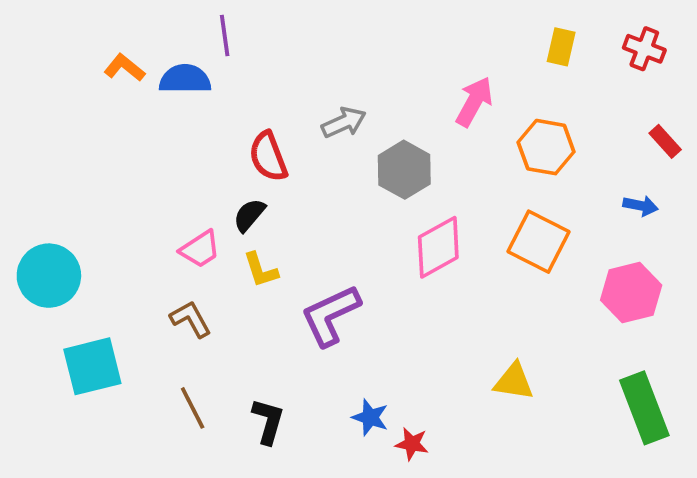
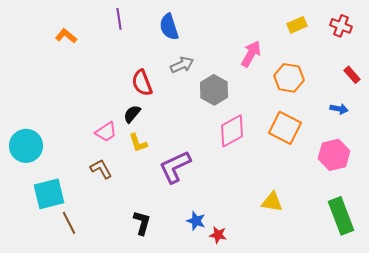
yellow rectangle: (561, 47) -> (297, 25), turned 54
blue semicircle: (185, 79) -> (169, 27), moved, turned -108
brown line: (193, 408) -> (69, 223), moved

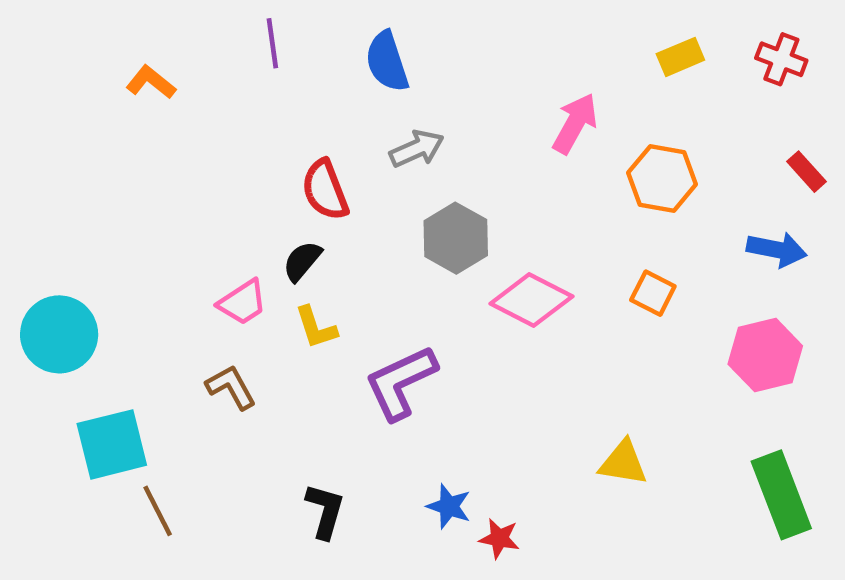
gray hexagon: (214, 90) -> (456, 238), moved
blue arrow: (339, 109) -> (777, 250), size x1.4
orange square: (285, 128) -> (653, 293), size x0.6
pink diamond: (232, 131) -> (531, 300), turned 56

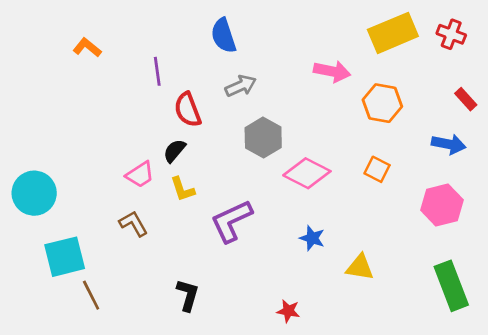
purple line: (272, 43) -> (157, 71), moved
yellow rectangle: (680, 57) -> (393, 33), size x1.8
pink arrow: (575, 123) -> (332, 71), turned 72
blue star: (449, 506) -> (312, 238), moved

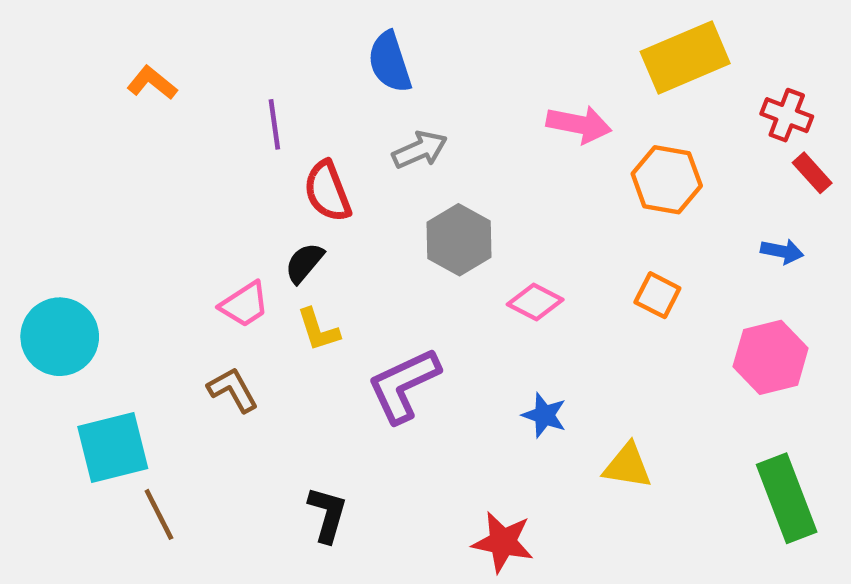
red cross: (451, 34) -> (787, 115), moved
blue arrow: (449, 144) -> (782, 251), size x0.7
pink diamond: (307, 173) -> (535, 302), size x0.7
red star: (288, 311) -> (503, 542), size x1.5

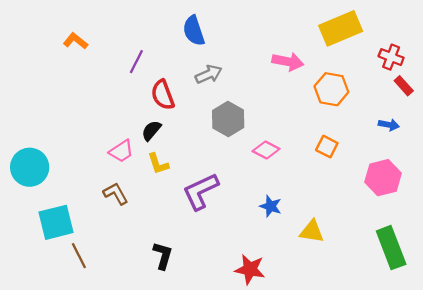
purple line: (274, 124) -> (136, 62), turned 35

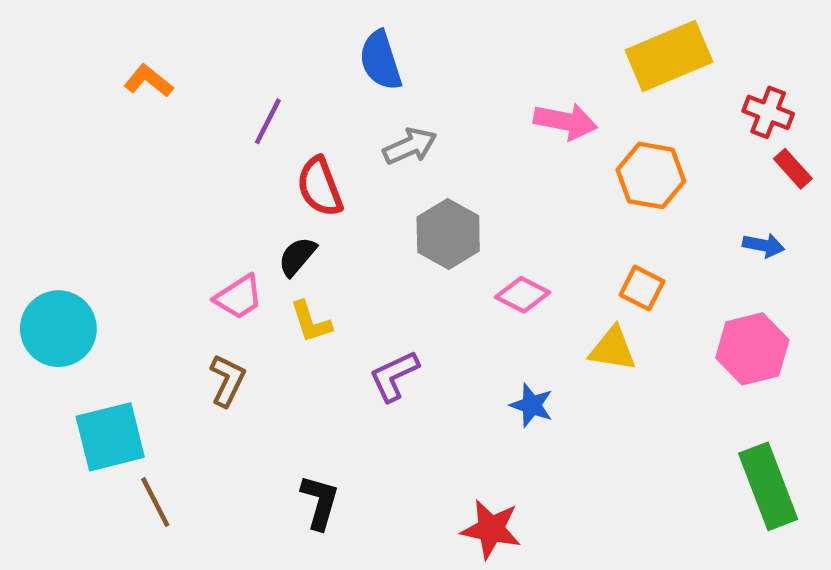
purple L-shape: (201, 191) -> (394, 376), size x0.7
brown L-shape: (116, 194) -> (227, 380), turned 55
yellow triangle: (312, 231) -> (613, 349), moved

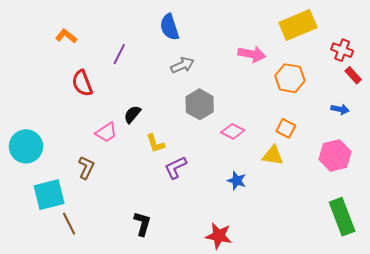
red semicircle: (320, 187) -> (82, 83), moved
yellow L-shape: (311, 322) -> (155, 143), moved
brown L-shape: (227, 380) -> (86, 167), moved

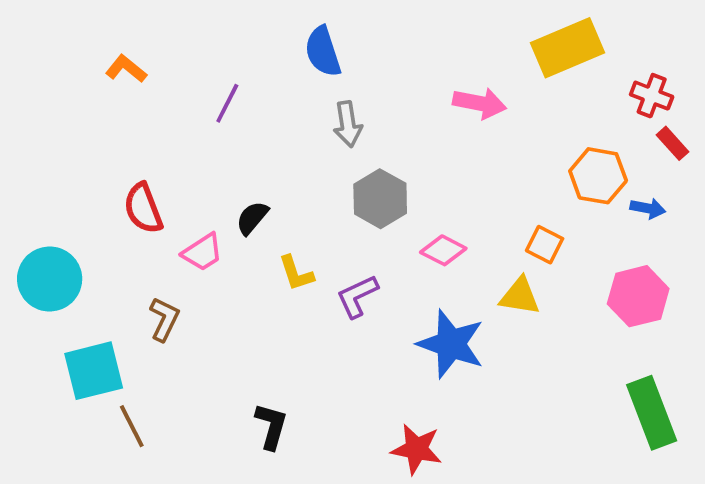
gray arrow: (182, 65) -> (348, 124), turned 105
orange hexagon: (290, 78) -> (598, 176), moved
red semicircle: (82, 83) -> (143, 208), moved
purple L-shape: (175, 167) -> (357, 296), moved
blue star: (237, 181) -> (451, 344), size x1.8

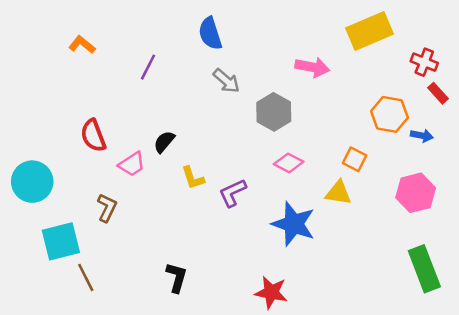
gray arrow: (348, 124) -> (226, 81), turned -40
gray hexagon: (380, 199) -> (274, 112), moved

